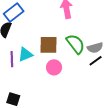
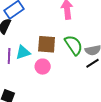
pink circle: (54, 67) -> (43, 67), moved

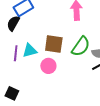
green semicircle: (74, 45) -> (81, 46), turned 65

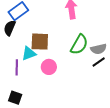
brown square: (54, 44) -> (40, 42), moved
purple line: (16, 53) -> (17, 67), moved

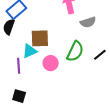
green semicircle: (79, 44) -> (75, 51), moved
gray semicircle: (99, 49) -> (88, 22), moved

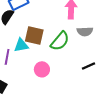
green semicircle: (75, 51) -> (60, 41), moved
pink circle: (51, 63) -> (42, 69), moved

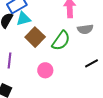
brown square: (34, 35) -> (35, 37), turned 36
cyan triangle: (21, 45) -> (23, 19), moved

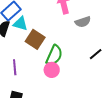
cyan triangle: (23, 19) -> (20, 24), turned 42
green semicircle: (61, 41) -> (54, 55), moved

